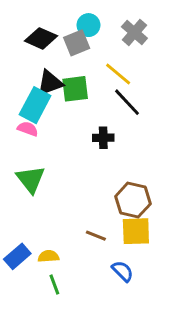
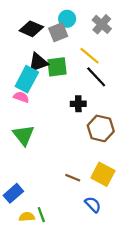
brown hexagon: (133, 200) -> (101, 128), moved
yellow square: (136, 231) -> (103, 174), turned 30
yellow semicircle: (48, 256) -> (27, 217), moved

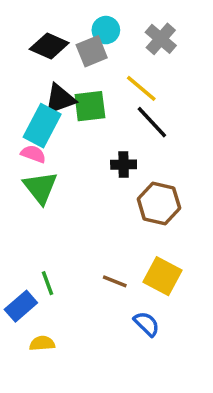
green triangle: (23, 135) -> (40, 188), moved
green line: (41, 215) -> (47, 283), moved

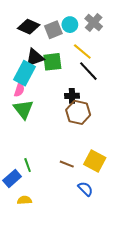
cyan circle: (106, 30) -> (70, 25), moved
pink semicircle: (33, 154) -> (19, 90), turned 88
brown hexagon: (159, 203) -> (78, 112), moved

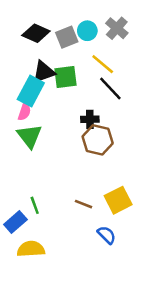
yellow square: (95, 161) -> (118, 200), turned 35
yellow semicircle: (24, 200) -> (31, 249), size x1.5

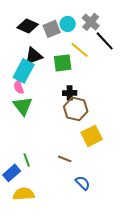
green square: (65, 77) -> (63, 63), moved
black line: (110, 89) -> (105, 41), moved
pink semicircle: (24, 112) -> (19, 87), turned 144
yellow square: (118, 200) -> (92, 136), moved

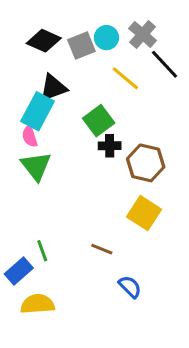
green square: (63, 63) -> (99, 121), moved, turned -30
brown hexagon: (76, 109) -> (146, 163), moved
yellow square: (92, 136) -> (144, 213), turned -30

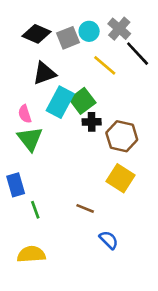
cyan rectangle: (38, 111) -> (60, 102), moved
blue rectangle: (19, 271) -> (16, 185), moved, turned -65

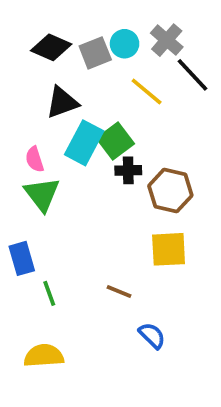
yellow square: (121, 178) -> (169, 249), turned -36

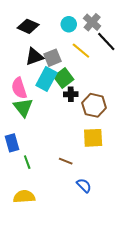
gray square: (95, 53) -> (53, 58), moved
pink semicircle: (35, 159) -> (19, 88), size x1.5

